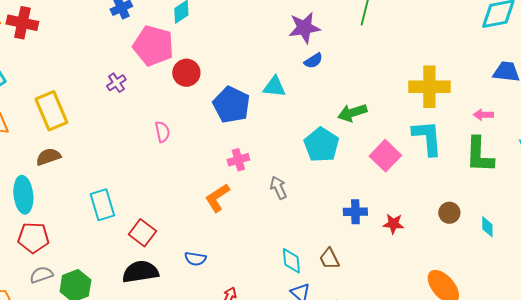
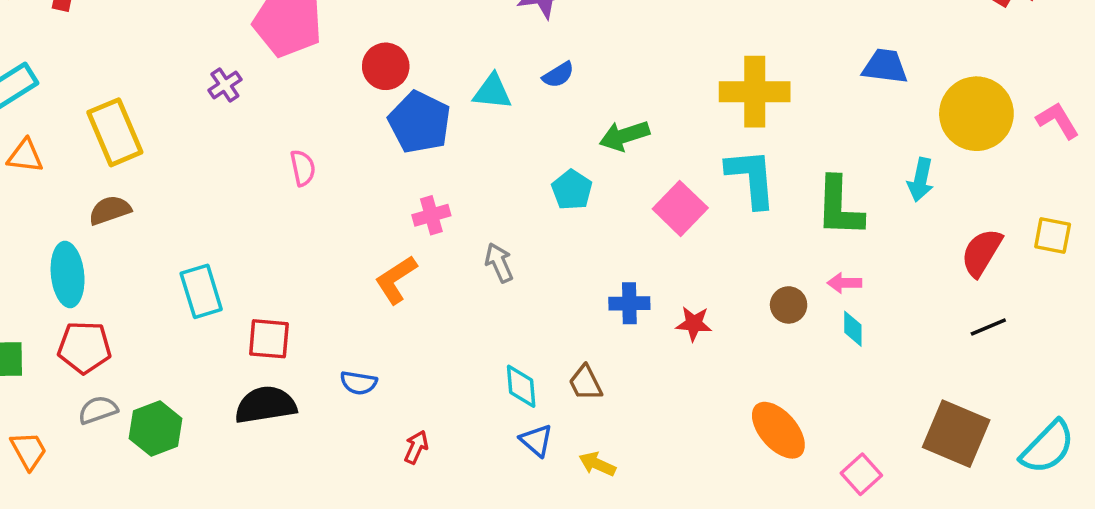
blue semicircle: (313, 61) -> (558, 75), moved
red circle: (186, 73) -> (386, 66), moved
pink arrow: (483, 115) -> (844, 283), moved
cyan pentagon: (321, 145) -> (572, 190), size x0.7
red square: (142, 233) -> (269, 339), turned -32

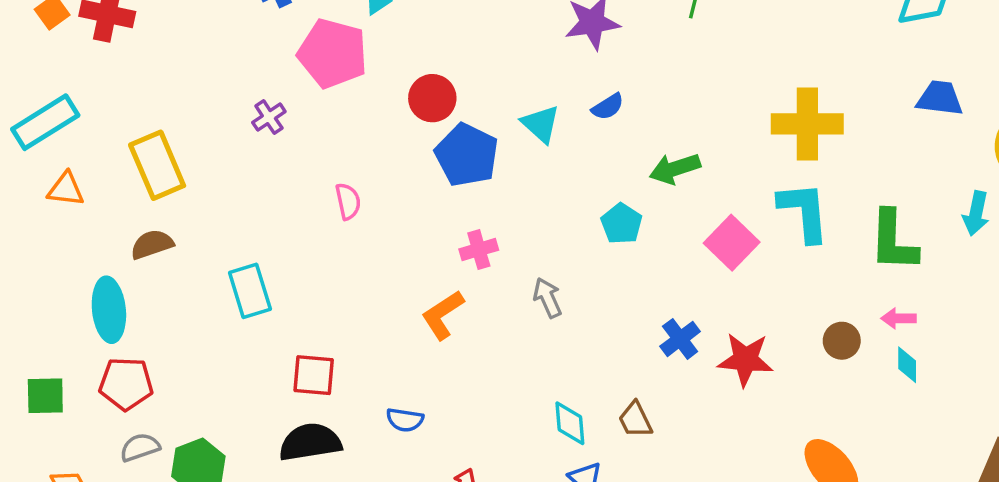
cyan triangle: (492, 92) -> (541, 124), turned 36
cyan rectangle: (201, 291) -> (250, 291), moved
blue cross: (629, 303) -> (680, 339), turned -36
red star: (694, 324) -> (745, 360), size x1.5

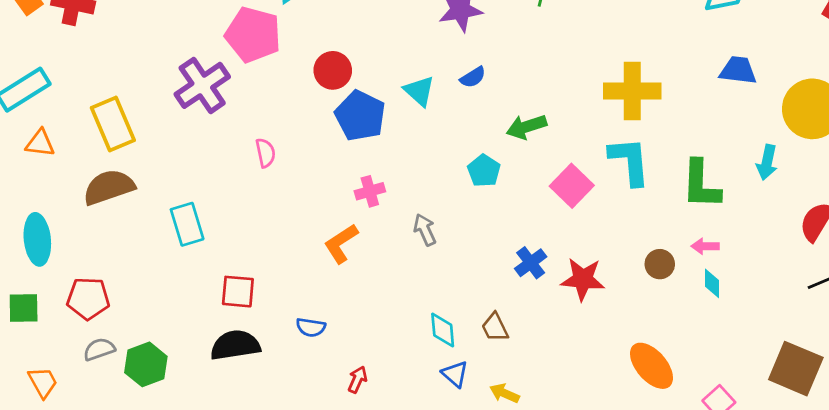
purple cross: (269, 117) -> (202, 85), size x2.0
brown semicircle: (152, 244) -> (109, 187), size x1.5
cyan ellipse: (109, 310) -> (37, 239), moved

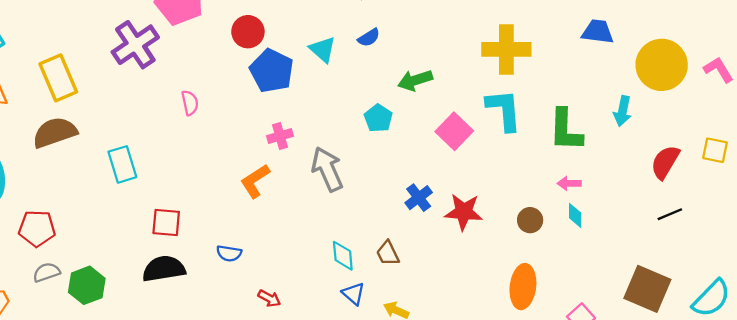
gray arrow: (425, 230) -> (327, 169), size x1.6
brown circle: (660, 264) -> (530, 220), moved
orange ellipse: (652, 366) -> (523, 287), turned 48
red arrow: (357, 380) -> (269, 298), turned 95

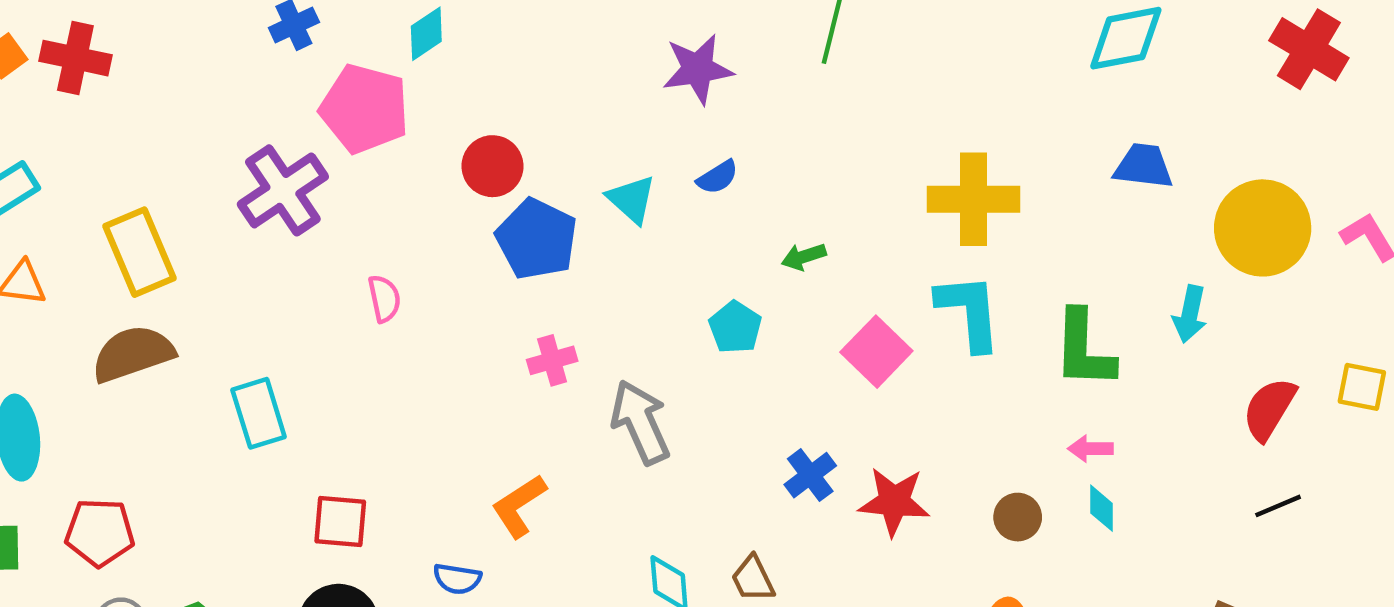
green arrow: (415, 80) -> (804, 257), size x0.7
orange L-shape: (255, 181) -> (519, 506), moved

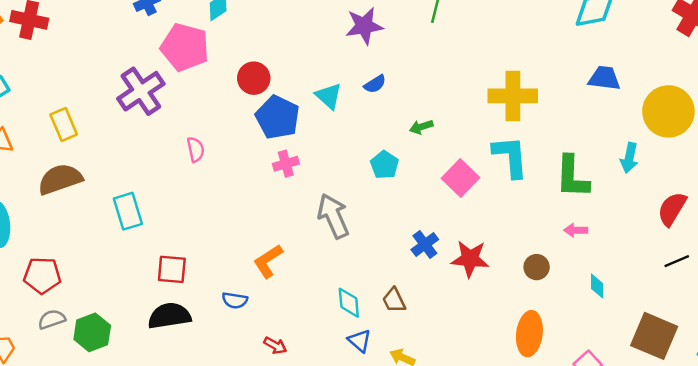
yellow rectangle: (139, 252) -> (64, 124), size x0.7
pink cross: (552, 360) -> (286, 164), moved
cyan diamond: (1102, 508) -> (597, 286), moved

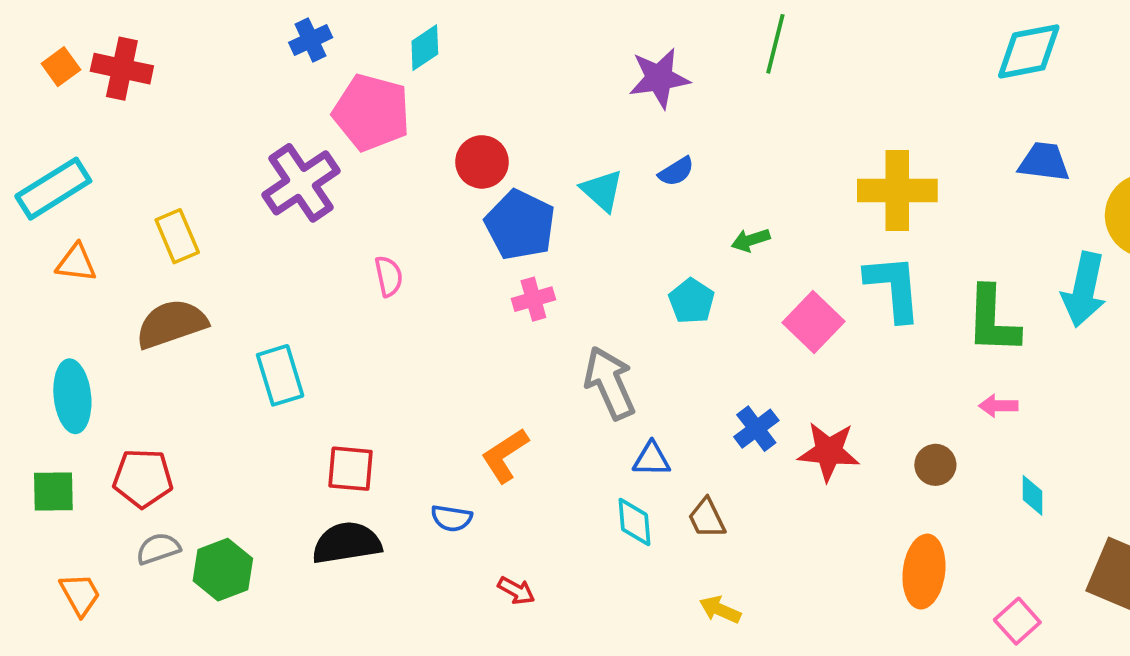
cyan arrow: (629, 158) -> (1084, 290), size x1.5
blue triangle: (360, 341) -> (652, 459), moved, turned -40

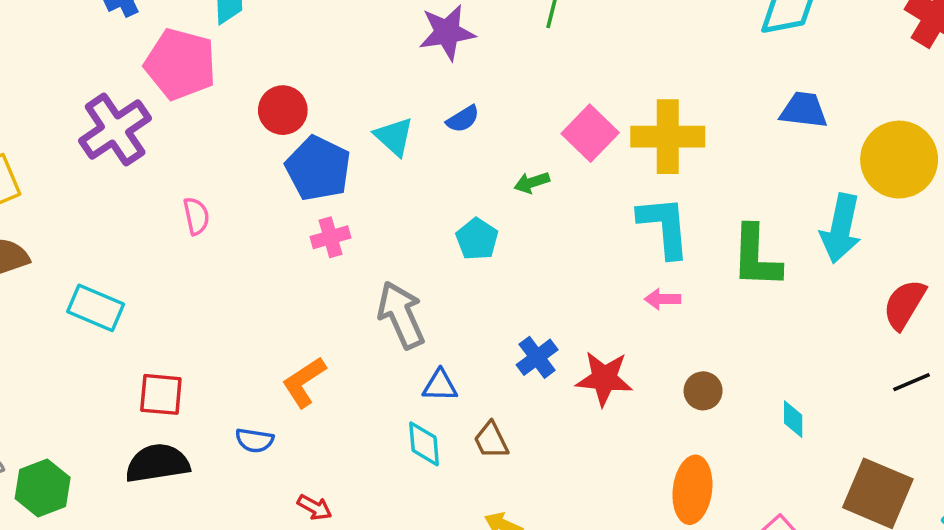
pink square: (813, 322) -> (590, 133), moved
cyan rectangle: (280, 375) -> (96, 308), turned -50
pink arrow: (998, 406) -> (662, 299), moved

